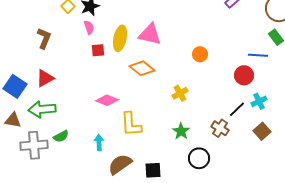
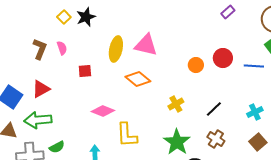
pink semicircle: (89, 27) -> (62, 48), moved
red square: (98, 50) -> (85, 71), moved
red circle: (244, 75) -> (223, 58), moved
black line: (237, 109) -> (214, 109), moved
green star: (181, 131) -> (177, 142), size x1.5

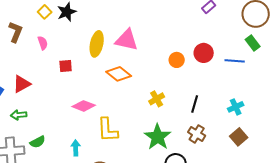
brown L-shape: (40, 49) -> (16, 32), moved
black line: (214, 109) -> (195, 104), turned -30
green arrow: (38, 120) -> (19, 115), size x0.6

